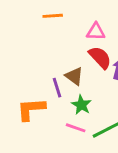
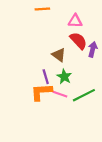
purple line: (57, 88) -> (46, 77), moved
orange L-shape: (31, 109) -> (41, 92), moved

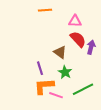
purple line: (46, 77) -> (40, 68), moved
pink line: (60, 94) -> (56, 95), moved

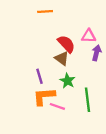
pink triangle: (75, 21) -> (89, 36), moved
red semicircle: (78, 39) -> (66, 44), moved
green line: (83, 89) -> (88, 100), turned -70

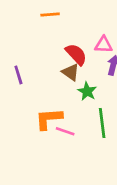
purple line: (39, 76) -> (18, 75), moved
green star: (67, 81) -> (87, 91), moved

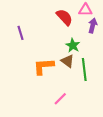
brown triangle: (71, 72) -> (68, 61), moved
pink line: (65, 131) -> (60, 99), moved, turned -64

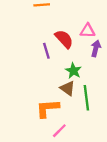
purple line: (21, 33) -> (46, 51), moved
orange L-shape: (44, 66) -> (48, 108), moved

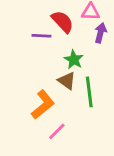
purple line: (46, 51) -> (41, 36), turned -70
orange L-shape: (48, 108) -> (43, 105), turned 145

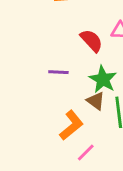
purple line: (41, 36) -> (58, 72), moved
green star: (74, 60) -> (103, 79), size x1.4

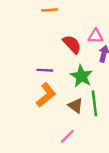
brown triangle: (96, 101) -> (76, 106), moved
orange L-shape: (71, 125) -> (46, 95), moved

